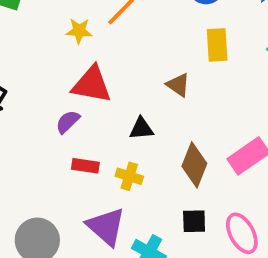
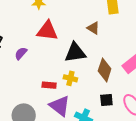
purple semicircle: (68, 122) -> (21, 53), moved
black triangle: (141, 129) -> (75, 53), size x1.6
red rectangle: (85, 166) -> (49, 85), moved

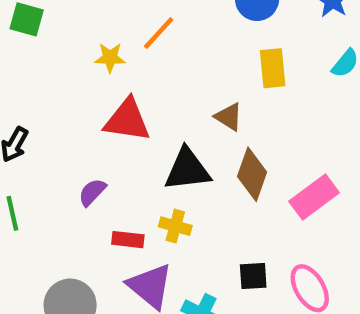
purple semicircle: (21, 53) -> (92, 192), moved
brown diamond: (105, 70) -> (252, 174), moved

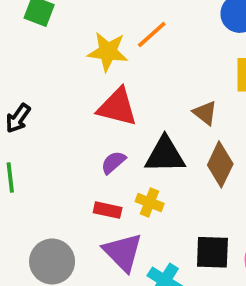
yellow star: (110, 58) -> (108, 52), size x1.5
purple semicircle: (92, 192) -> (113, 162), moved
black square: (253, 276) -> (212, 252), size x1.4

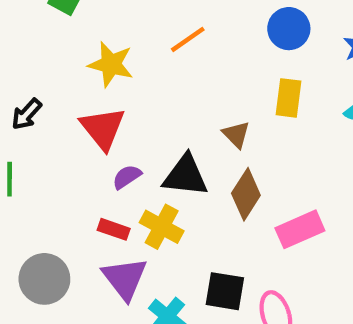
yellow star: (108, 52) -> (111, 64), moved
red triangle: (117, 107) -> (103, 128), moved, turned 30
yellow cross: (150, 203) -> (162, 227), size x1.4

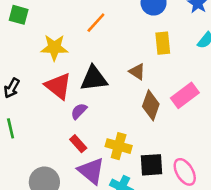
black triangle: (185, 176) -> (94, 79), moved
yellow cross: (162, 227) -> (119, 146), moved
red rectangle: (114, 229) -> (78, 144), turned 42
pink rectangle: (300, 229) -> (185, 95), moved

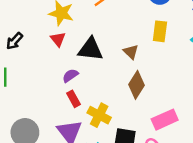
red triangle: (58, 86) -> (58, 39), moved, size x0.6
pink rectangle: (185, 95) -> (165, 120), moved
red rectangle: (78, 144) -> (74, 99), moved

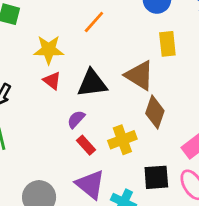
brown triangle: (131, 52) -> (140, 75), size x1.6
yellow cross: (99, 115) -> (122, 140), moved, turned -35

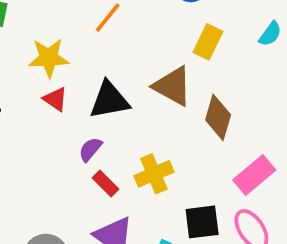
yellow rectangle: (167, 44) -> (208, 42), turned 35
brown diamond: (155, 112) -> (218, 117), moved

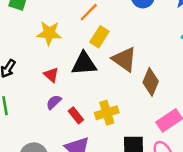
yellow rectangle: (208, 42) -> (99, 37), moved
red triangle: (55, 99) -> (51, 75), moved
purple semicircle: (90, 149) -> (54, 102), moved

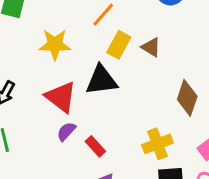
brown triangle: (124, 59) -> (151, 47), moved, size x0.6
red triangle: (51, 75) -> (61, 97), size x1.6
yellow cross: (107, 113) -> (157, 144), moved

